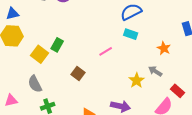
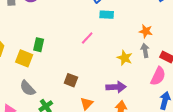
orange star: (164, 48) -> (146, 31), moved
gray arrow: (155, 71) -> (145, 50), moved, turned 64
brown square: (78, 73) -> (71, 80), moved

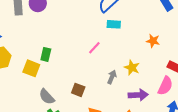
gray arrow: (145, 50) -> (112, 77), moved, turned 32
purple arrow: (116, 87) -> (138, 95), moved
gray semicircle: (28, 88) -> (47, 97), moved

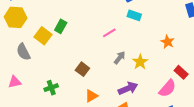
gray arrow: (112, 77) -> (120, 58), moved
purple arrow: (138, 95) -> (128, 88), moved, turned -36
gray semicircle: (47, 97) -> (23, 52), moved

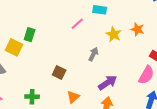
pink line: (109, 33) -> (77, 24), moved
yellow star: (140, 62) -> (114, 34), moved
green cross: (51, 88) -> (32, 97), turned 32

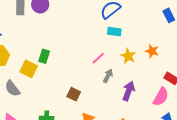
pink line: (77, 24) -> (98, 58), moved
purple arrow: (108, 83) -> (129, 91), moved, turned -36

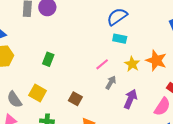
orange star: (152, 51) -> (156, 60), size x1.5
yellow square: (29, 69) -> (38, 93), moved
gray semicircle: (12, 88) -> (14, 100), moved

